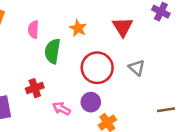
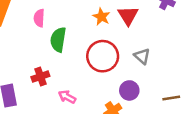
orange star: (78, 28) -> (101, 17), moved
purple circle: (91, 102) -> (129, 90), moved

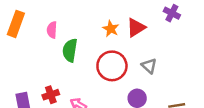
red triangle: (128, 15) -> (136, 28), turned 30
red cross: (40, 76) -> (51, 95), moved

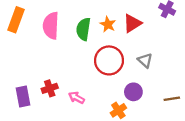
pink semicircle: (52, 30) -> (51, 26), size x1.6
green semicircle: (70, 50) -> (83, 29), moved

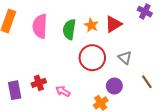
brown line: (172, 99) -> (147, 82), moved, turned 64

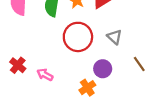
red cross: (39, 83) -> (18, 65), turned -32

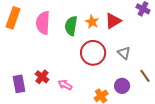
purple circle: (103, 69) -> (122, 86), moved

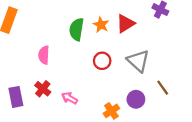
pink semicircle: (43, 23) -> (44, 55), moved, size x0.7
red circle: (93, 53) -> (102, 61), size x0.6
gray triangle: (124, 53) -> (138, 61), size x1.5

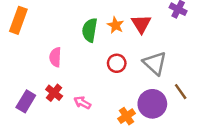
red triangle: (125, 24) -> (141, 24), turned -30
purple rectangle: (16, 97) -> (26, 101), turned 42
purple circle: (136, 99) -> (152, 104), size x1.5

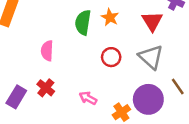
red triangle: (141, 24) -> (152, 21), moved
pink arrow: (82, 103) -> (88, 98), moved

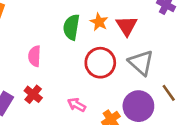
red triangle: (152, 21) -> (127, 26), moved
red circle: (111, 57) -> (100, 63), size x1.5

